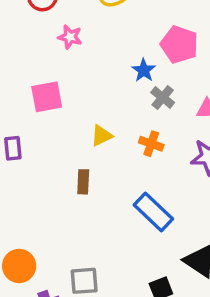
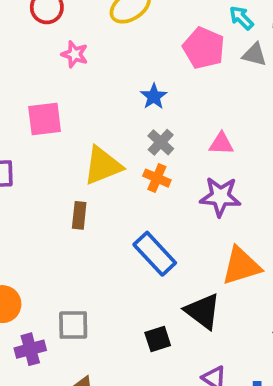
pink pentagon: (179, 44) -> (204, 48), moved
gray cross: (163, 98) -> (161, 142), moved
yellow triangle: (102, 136) -> (103, 166), size x1.6

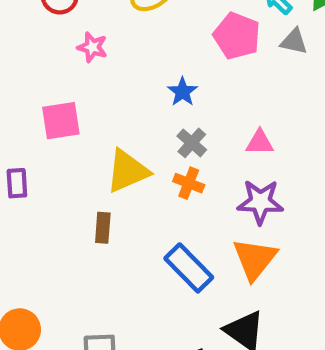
orange triangle: (241, 266) -> (255, 259), moved, turned -33

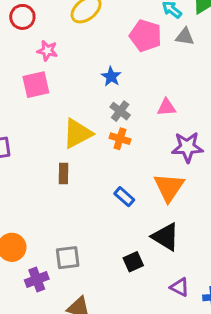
pink square: (61, 121) -> (36, 85), moved
purple star: (260, 202) -> (187, 147), moved
blue rectangle: (189, 268) -> (124, 197), size x0.6

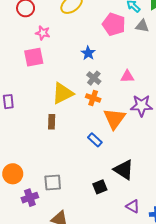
orange triangle: (169, 187) -> (114, 119), moved

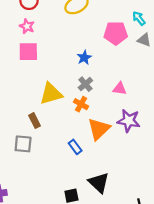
pink pentagon: (114, 24) -> (116, 33), turned -30
pink star: (43, 33) -> (27, 26), moved
brown rectangle: (52, 122) -> (35, 121), turned -40
gray square: (53, 183) -> (23, 144), moved

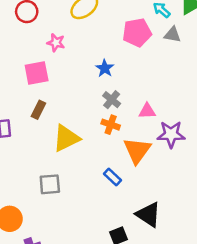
pink star: (27, 26) -> (56, 43), moved
pink triangle: (120, 89) -> (147, 111), moved
yellow triangle: (51, 94) -> (66, 138), moved
brown rectangle: (35, 121) -> (38, 110), moved, turned 64

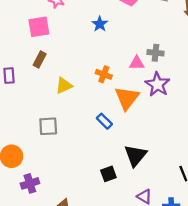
gray cross: (112, 100) -> (156, 53), moved, turned -35
purple star: (171, 134) -> (157, 84), turned 30
yellow triangle: (66, 138) -> (64, 86), size x0.7
black triangle: (148, 215) -> (136, 155), turned 35

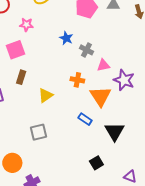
gray cross: (156, 53) -> (87, 50), moved, turned 32
black triangle: (136, 155) -> (115, 131), moved

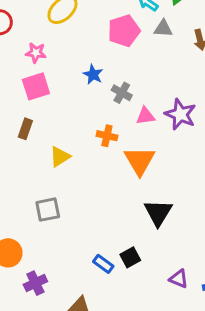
pink square: (16, 50) -> (36, 86), moved
purple star: (124, 80) -> (180, 114), moved
blue rectangle: (85, 119) -> (103, 264), moved

